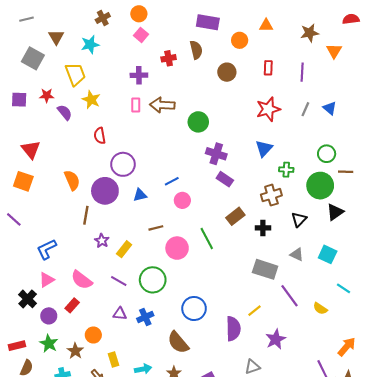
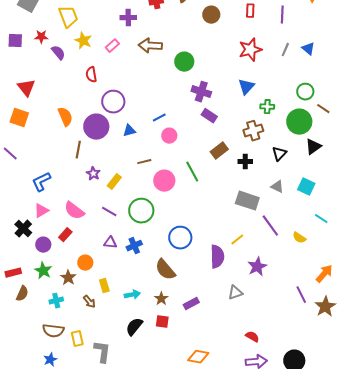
pink rectangle: (136, 105) -> (112, 46), moved, turned 48
brown line: (346, 172) -> (323, 109), turned 32

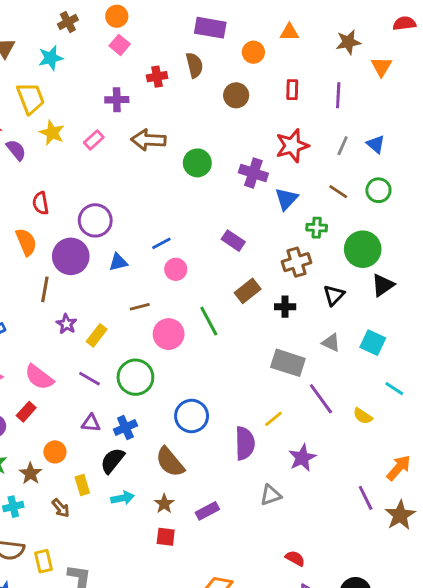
red semicircle: (91, 75) -> (41, 203), moved
purple cross: (201, 92) -> (253, 173), moved
green circle: (305, 92) -> (378, 190), moved
brown line: (323, 109) -> (338, 192), moved
black semicircle: (134, 327) -> (112, 461), moved

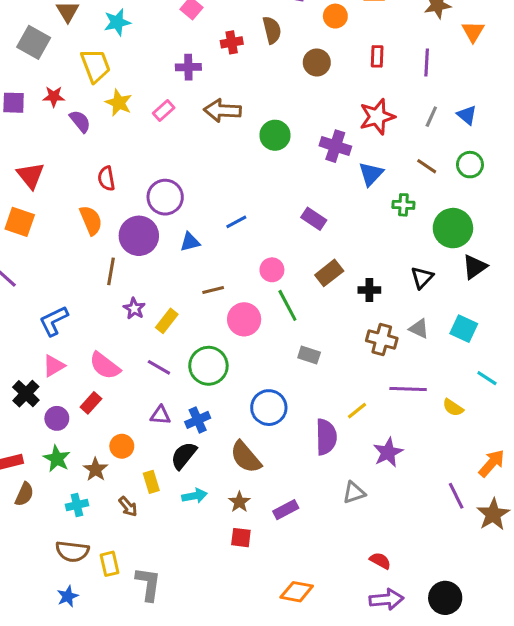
brown cross: (297, 262) -> (382, 339), moved, turned 32
pink circle: (176, 269) -> (272, 270), moved
gray rectangle: (288, 363) -> (309, 355), moved, size x0.6
purple line: (321, 399) -> (408, 389), turned -52

